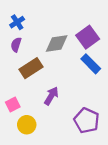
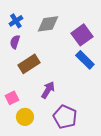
gray diamond: (57, 44) -> (48, 24), moved
purple pentagon: (87, 120) -> (65, 117), moved

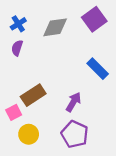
purple square: (82, 35) -> (94, 19), moved
brown rectangle: (29, 64) -> (33, 95), moved
purple arrow: (48, 90) -> (73, 102), moved

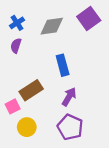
blue rectangle: (98, 69) -> (63, 65), moved, turned 30

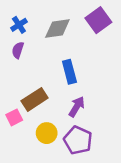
yellow circle: (27, 127) -> (47, 133), moved

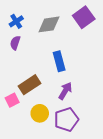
purple pentagon: (78, 140) -> (66, 119), turned 30

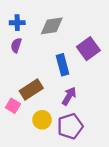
purple square: (84, 17) -> (88, 49), moved
blue cross: (16, 21) -> (17, 23), turned 32
pink square: (12, 100) -> (13, 106), turned -32

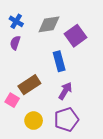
blue cross: (17, 23) -> (16, 21), turned 32
purple square: (88, 49) -> (75, 36), moved
yellow circle: (42, 120) -> (34, 121), moved

